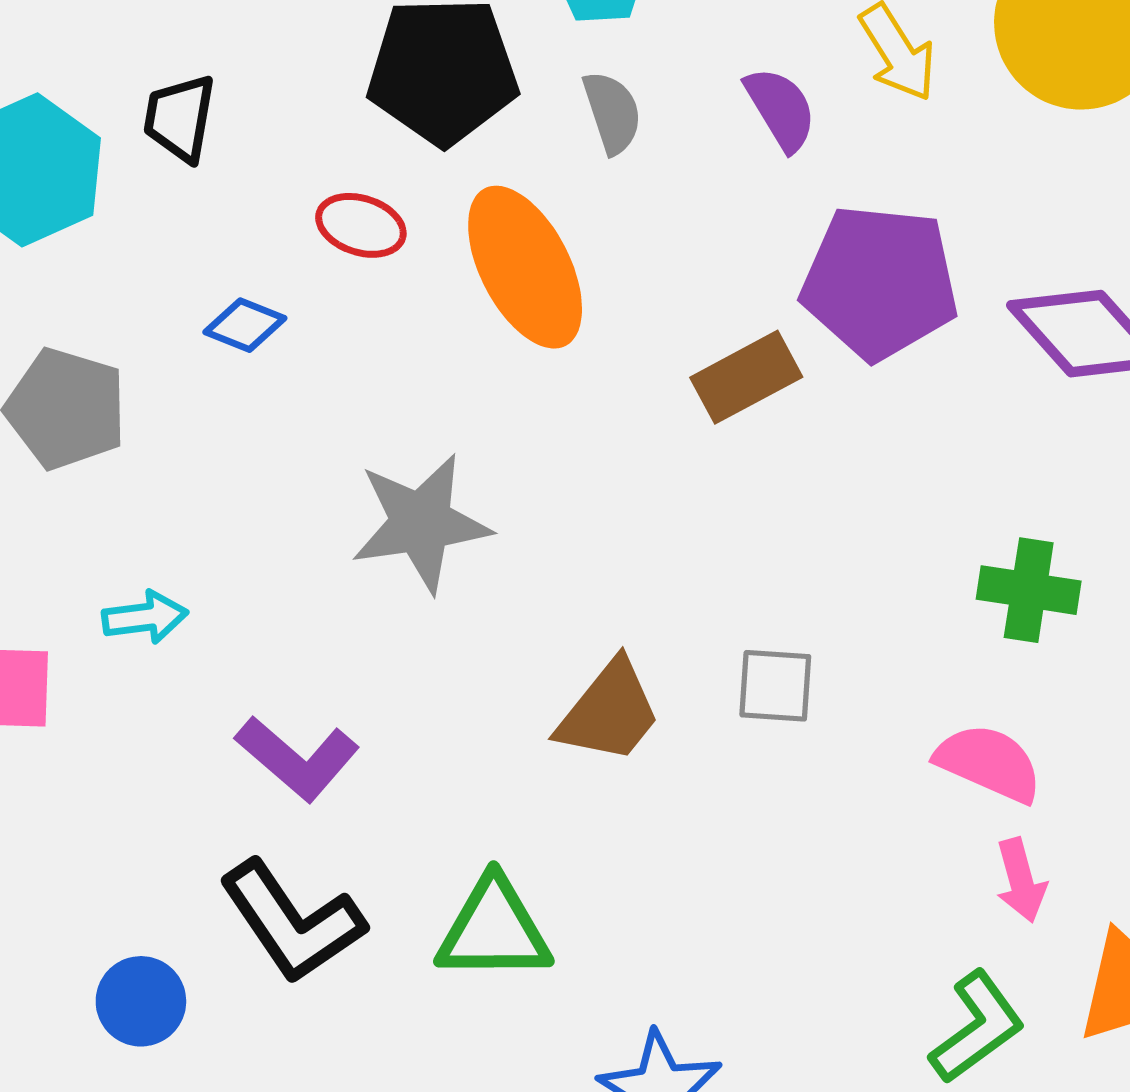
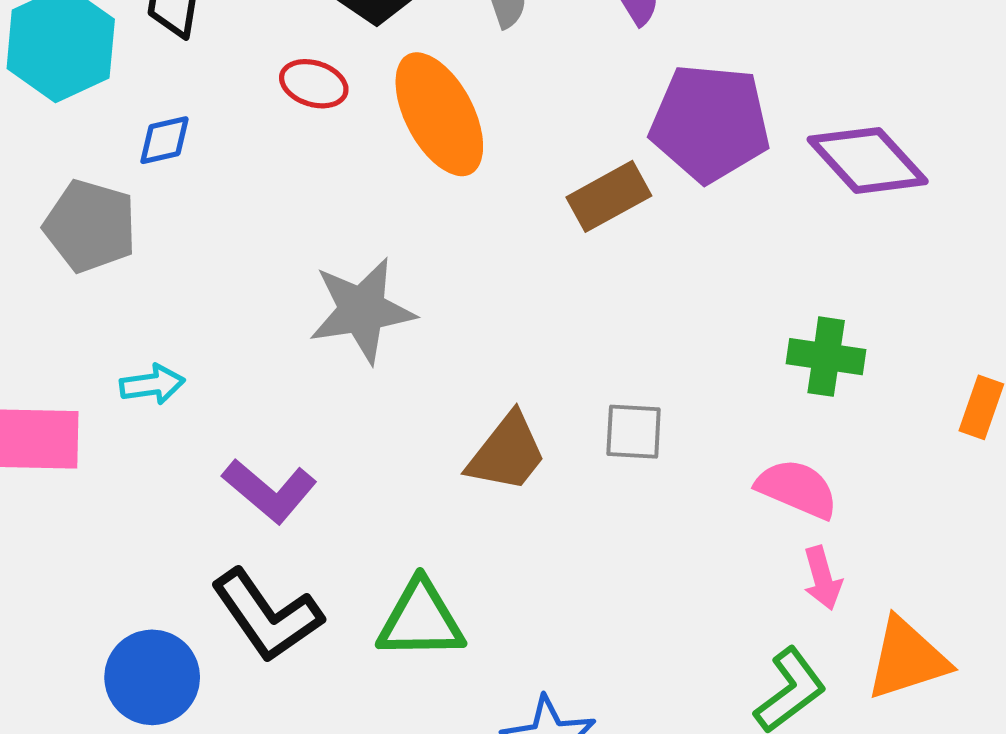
blue diamond: (245, 325) -> (164, 140), moved, turned -34
blue circle: (141, 1001) -> (152, 677), size x1.4

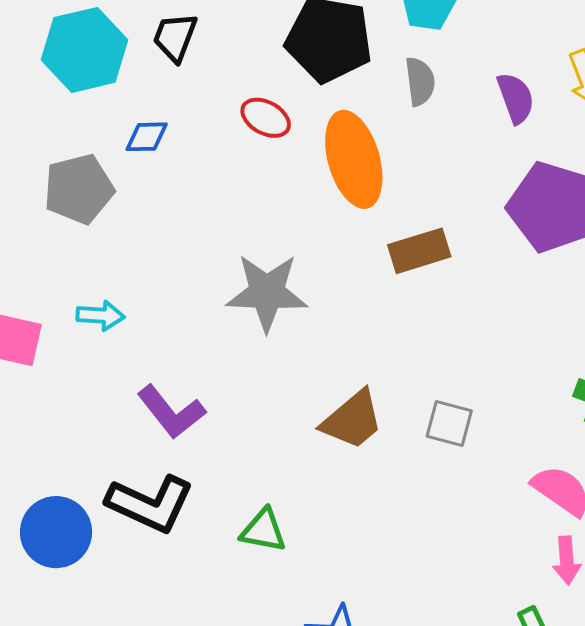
brown rectangle: (609, 196) -> (419, 251), moved
gray pentagon: (90, 226) -> (79, 189), turned 30
black L-shape: (267, 615) -> (150, 504), turned -42
green triangle: (421, 620) -> (263, 530), size x0.7

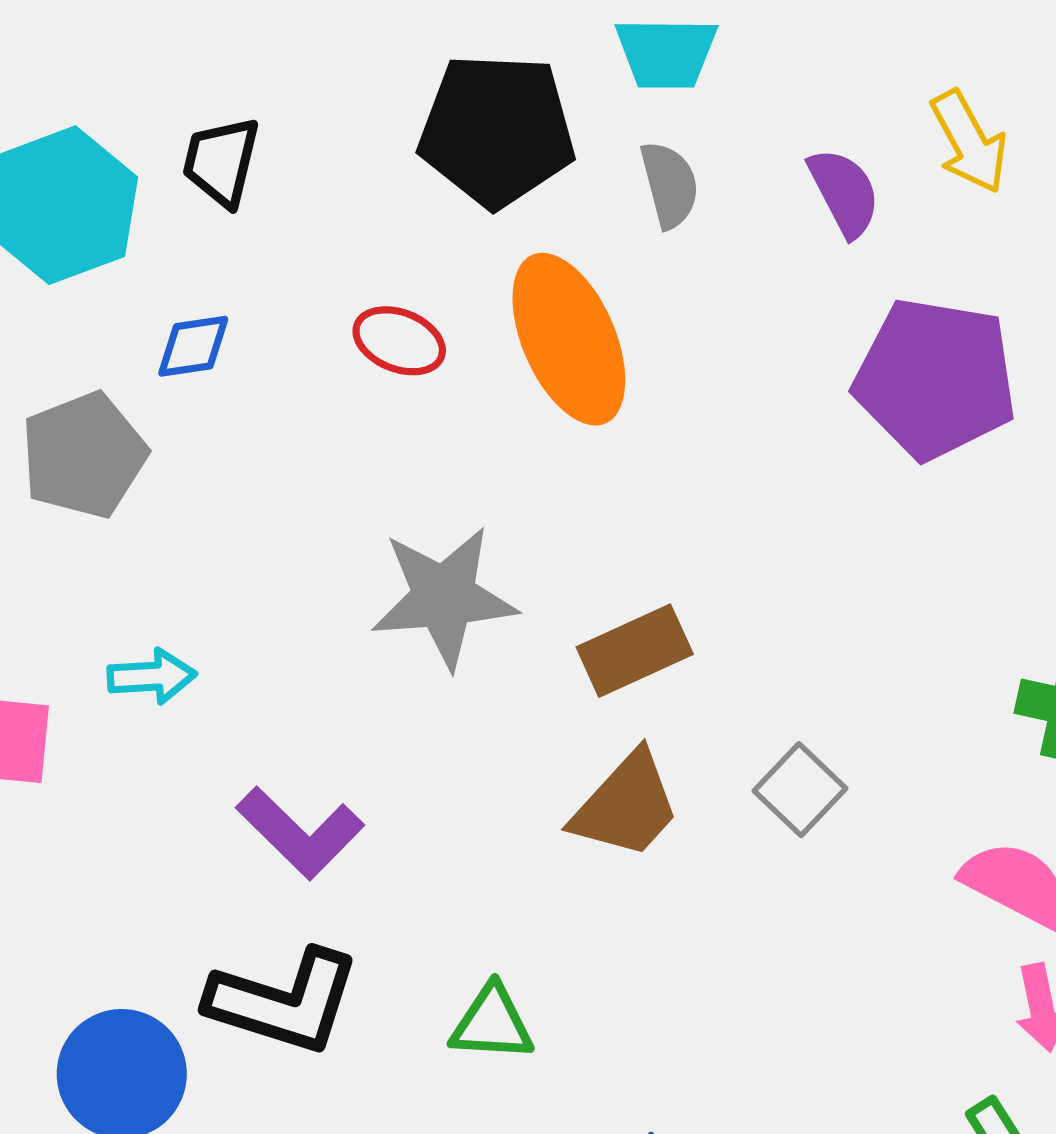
red ellipse: (266, 118) -> (399, 341), moved
brown rectangle: (419, 251) -> (635, 651), moved
gray square: (449, 423) -> (800, 790), turned 36

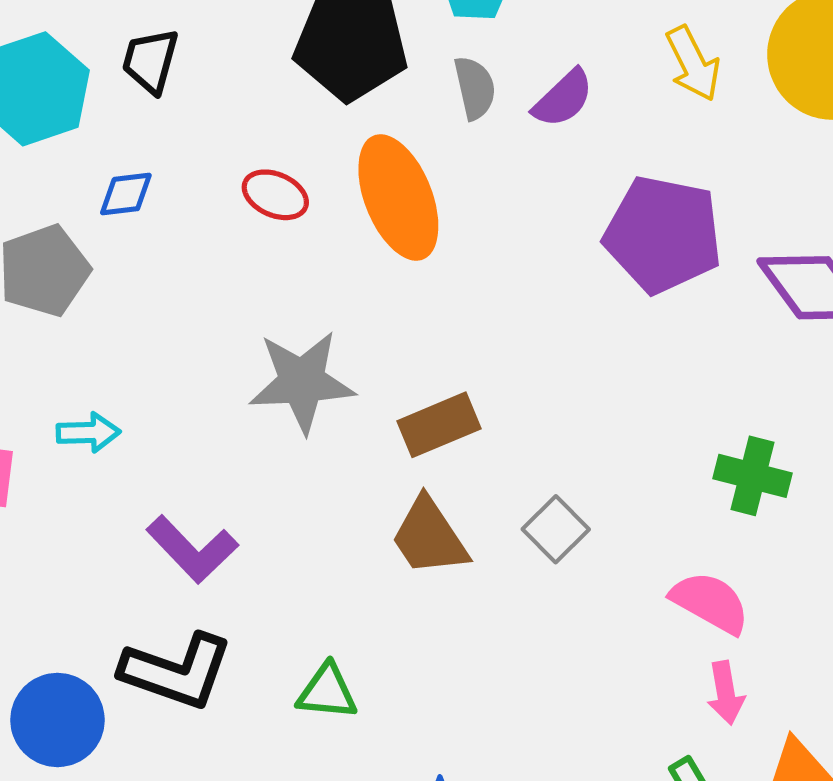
purple semicircle: (844, 192) -> (563, 98), moved, turned 72
brown trapezoid: (626, 805) -> (429, 537), turned 102

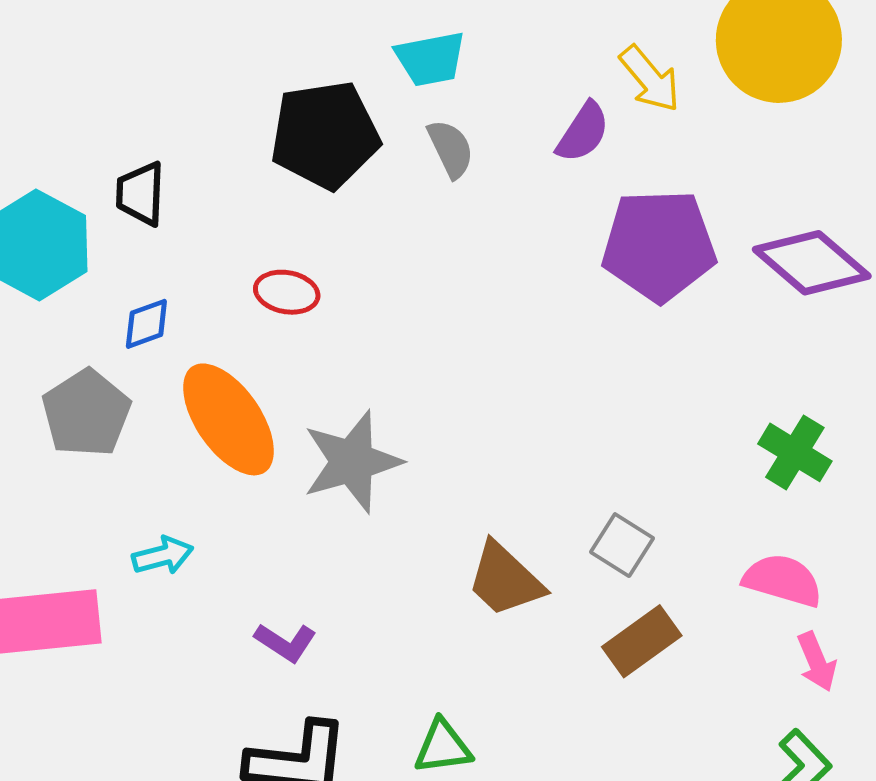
purple semicircle: (563, 98) -> (583, 132), moved
orange ellipse: (398, 197) -> (229, 419), moved
brown rectangle: (439, 425) -> (642, 641), moved
green cross: (752, 476) -> (795, 452), turned 30
purple L-shape: (192, 549) -> (286, 642), size x0.7

